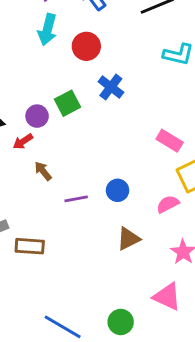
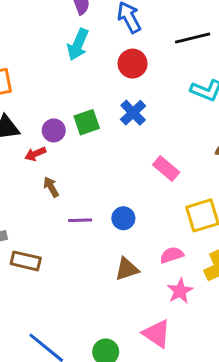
red circle: (86, 46) -> (133, 64), moved
pink rectangle: (170, 141) -> (166, 169), moved
pink semicircle: (168, 204) -> (172, 255), moved

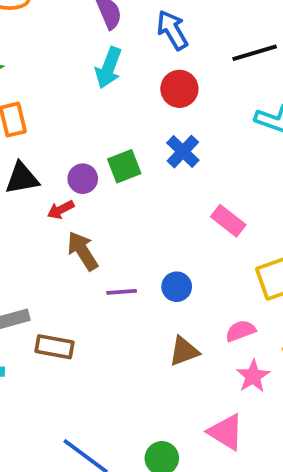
brown arrow: (51, 187) -> (83, 251), size x1.5

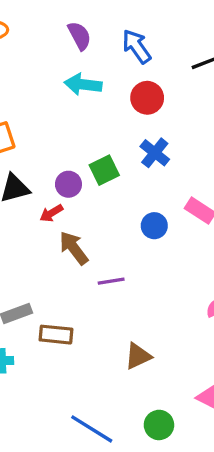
cyan arrow: (109, 68) -> (83, 84), turned 81
blue circle: (177, 287) -> (154, 226), moved
brown triangle: (184, 351) -> (138, 356), moved

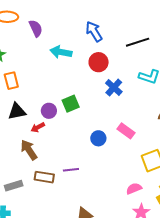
purple semicircle: (79, 36) -> (36, 28), moved
blue cross: (155, 153) -> (114, 87), moved
brown arrow: (74, 248) -> (29, 150), moved
brown rectangle: (56, 335) -> (44, 177), moved

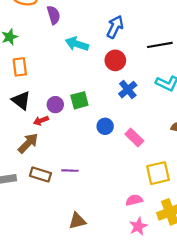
blue arrow: (94, 31) -> (115, 27), turned 50
black triangle: (17, 111) -> (21, 100), turned 42
blue circle: (98, 138) -> (105, 126), moved
brown arrow: (29, 150) -> (28, 143), turned 70

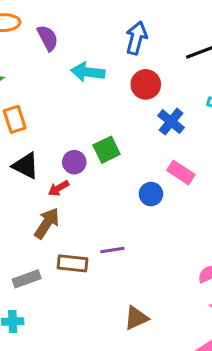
blue circle: (105, 126) -> (151, 194), moved
pink rectangle: (134, 138) -> (181, 173), moved

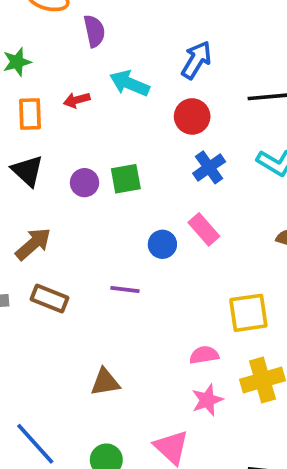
red arrow: (59, 188) -> (77, 100), moved
purple line: (112, 250) -> (125, 289), moved

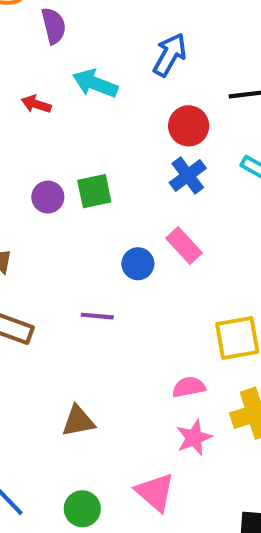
red arrow: (77, 100) -> (36, 104), turned 35
red circle: (192, 116) -> (189, 126), moved

